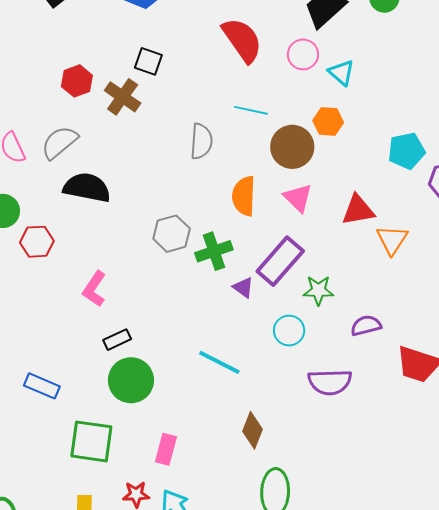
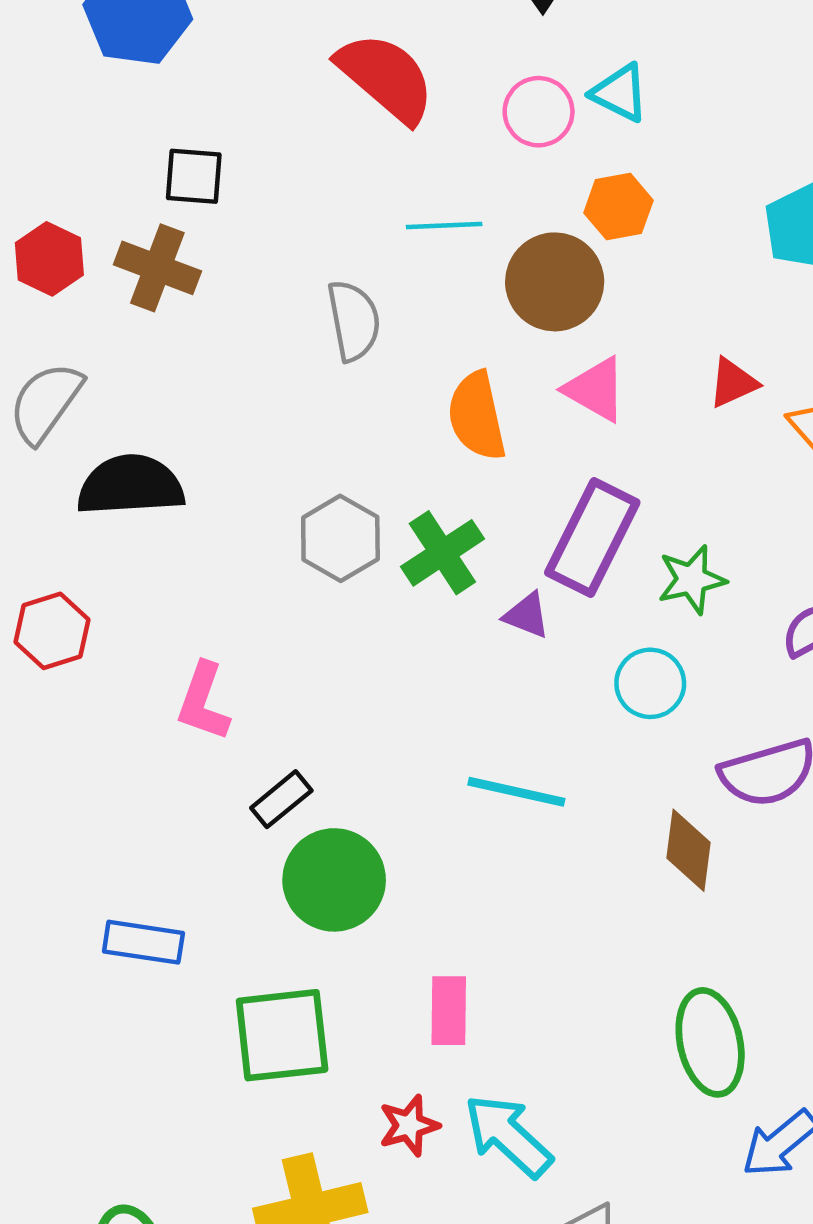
pink circle: (303, 54) -> (539, 112), moved
red triangle: (358, 210) -> (733, 383), size x0.7
brown diamond: (252, 430) -> (689, 850), moved

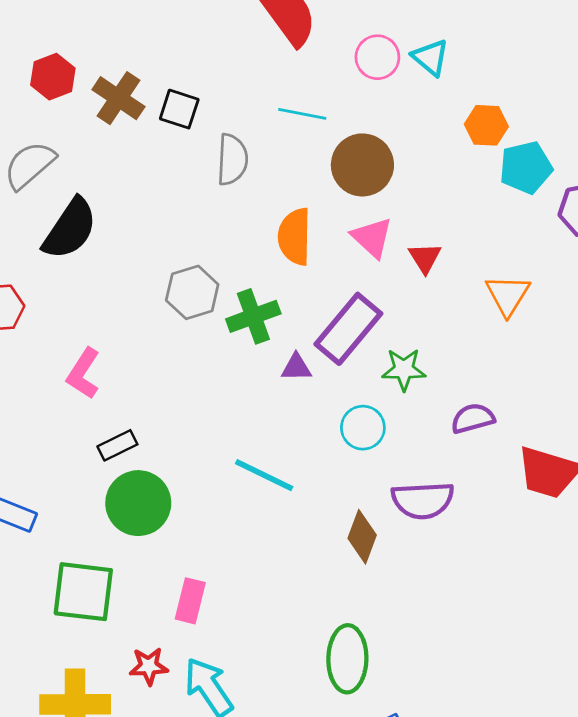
black square: (194, 176) -> (179, 109), moved
orange hexagon: (618, 207) -> (486, 125), moved
red triangle: (733, 383) -> (425, 258), moved, turned -51
black semicircle: (130, 485) -> (70, 229), turned 114
purple triangle: (527, 615) -> (296, 367), turned -36

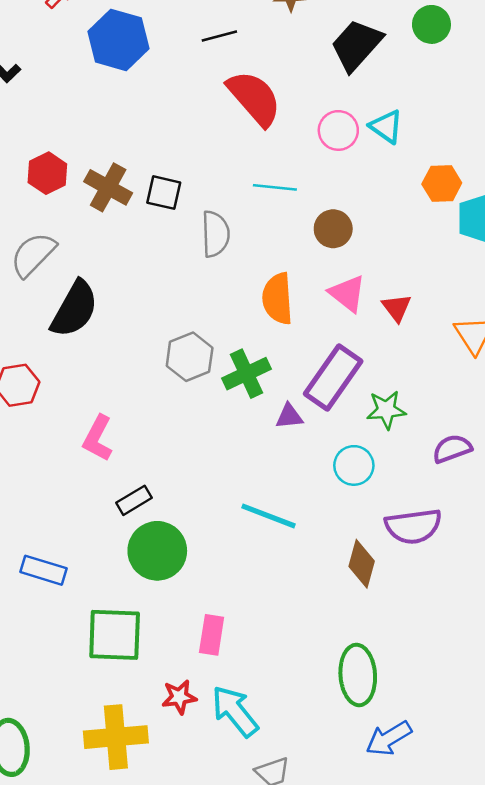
brown circle: (362, 165) -> (333, 229), size x0.7

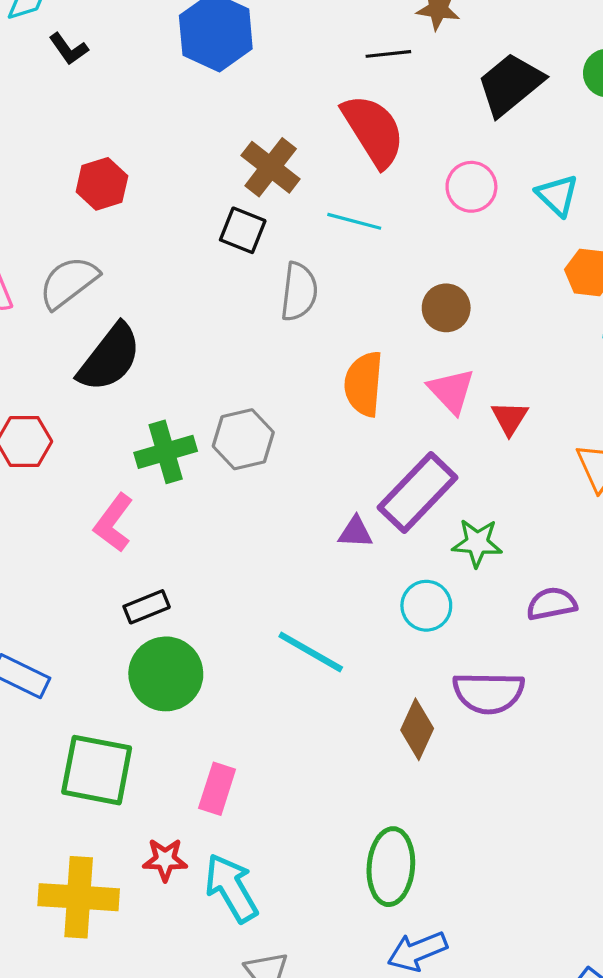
black line: (219, 36) -> (388, 54), moved
cyan triangle: (386, 127) -> (557, 195), moved
brown cross: (108, 187) -> (271, 167), moved
cyan line: (275, 187) -> (354, 221), moved
green cross: (247, 374) -> (166, 452), moved

